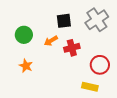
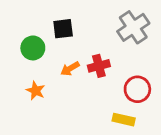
black square: (64, 21) -> (63, 29), moved
orange arrow: (51, 41) -> (70, 69), moved

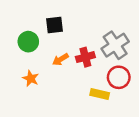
gray cross: (133, 27) -> (115, 45), moved
yellow rectangle: (124, 120) -> (100, 94), moved

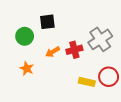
red circle: (119, 77) -> (109, 77), moved

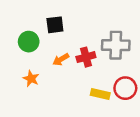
gray cross: (100, 39) -> (116, 45), turned 35

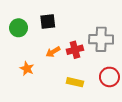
green circle: (29, 42) -> (19, 28), moved
yellow rectangle: (100, 94) -> (75, 82), moved

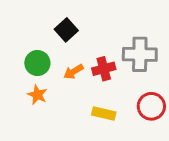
black square: (48, 22) -> (66, 30), turned -35
green circle: (19, 28) -> (37, 63), moved

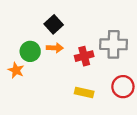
orange arrow: (73, 72) -> (55, 48), moved, turned -147
orange star: (37, 95) -> (16, 70), moved

